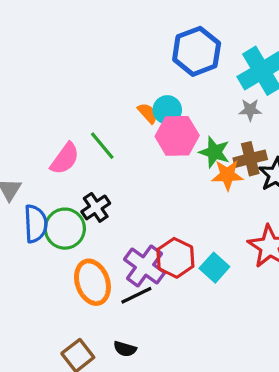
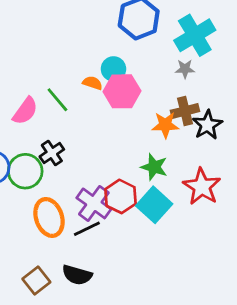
orange semicircle: (148, 113) -> (92, 83), moved, turned -30
green star: (214, 152) -> (154, 167), moved
cyan square: (214, 268) -> (154, 205), size x1.4
black semicircle: (125, 349) -> (77, 275), size x1.5

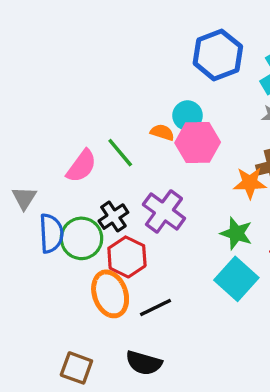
red hexagon: (120, 196) -> (127, 257), moved
purple cross: (94, 203) -> (164, 211), moved
brown square: (36, 281) -> (76, 368), moved, turned -32

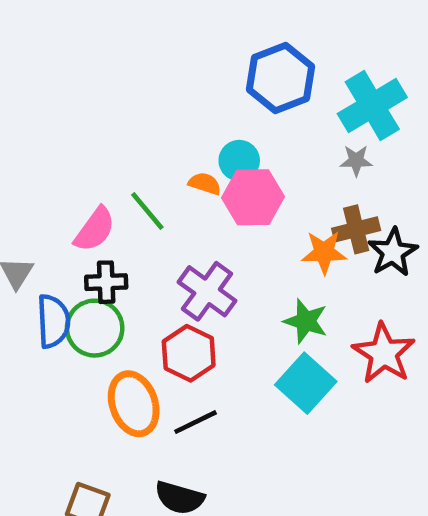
black cross: (113, 217) -> (106, 282), moved, turned 32
red hexagon: (127, 257) -> (189, 353), moved

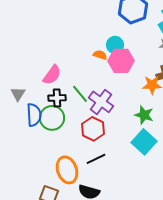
green line: (147, 211) -> (80, 94), moved
orange ellipse: (134, 404) -> (67, 170), moved

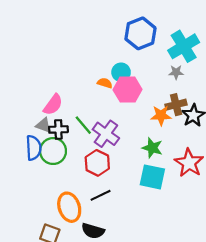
gray triangle: (18, 94) -> (43, 125), moved, turned -42
cyan square: (144, 142) -> (152, 177), turned -30

